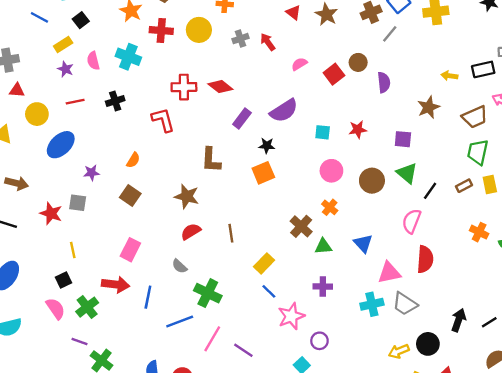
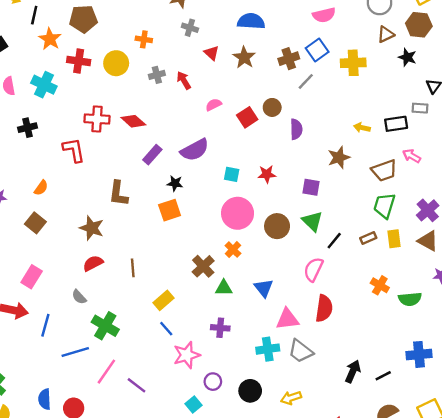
pink circle: (331, 171) -> (238, 213), size x1.4
black circle: (428, 344) -> (250, 391), moved

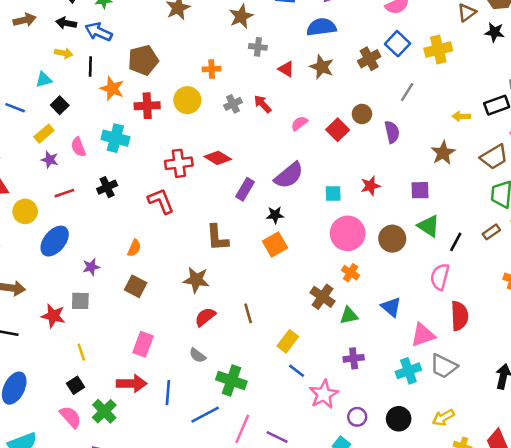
gray line: (306, 81) -> (407, 92), moved

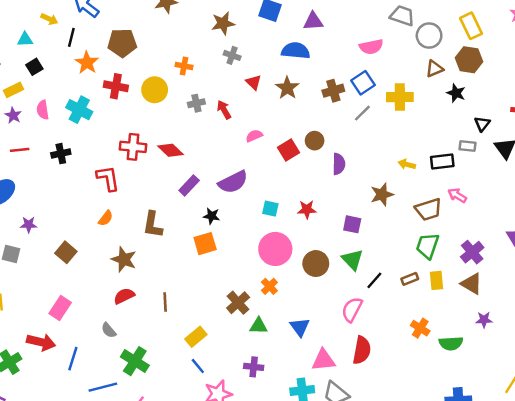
gray line: (407, 92) -> (362, 113), moved
orange semicircle: (134, 248) -> (106, 218), moved

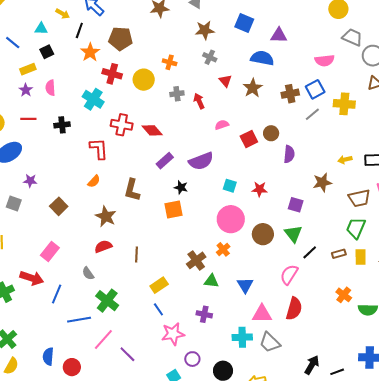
cyan cross: (79, 110) -> (93, 99), moved
yellow arrow: (407, 164) -> (345, 160), turned -32

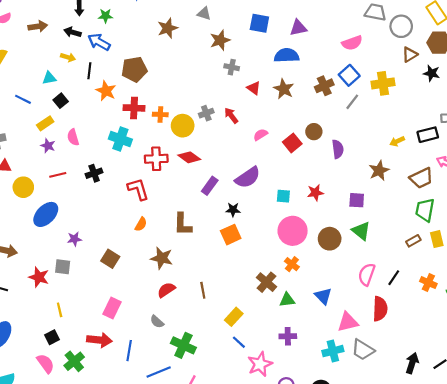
orange cross: (170, 62) -> (160, 114), moved
yellow circle: (144, 80) -> (183, 126), moved
black line: (310, 252) -> (394, 278), moved

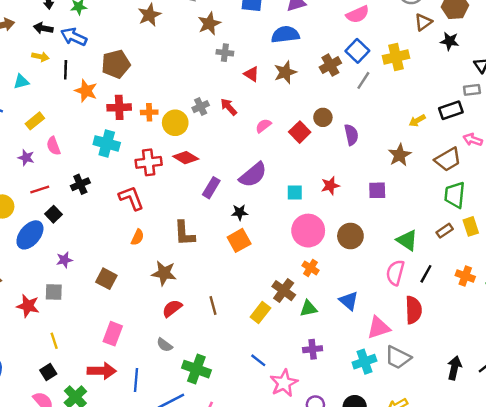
brown star: (284, 89) -> (285, 72), turned 30
black square: (61, 101) -> (53, 214), moved
yellow rectangle: (45, 123) -> (35, 121), moved
green triangle: (361, 231) -> (407, 240), moved
yellow rectangle: (234, 317) -> (260, 313), moved

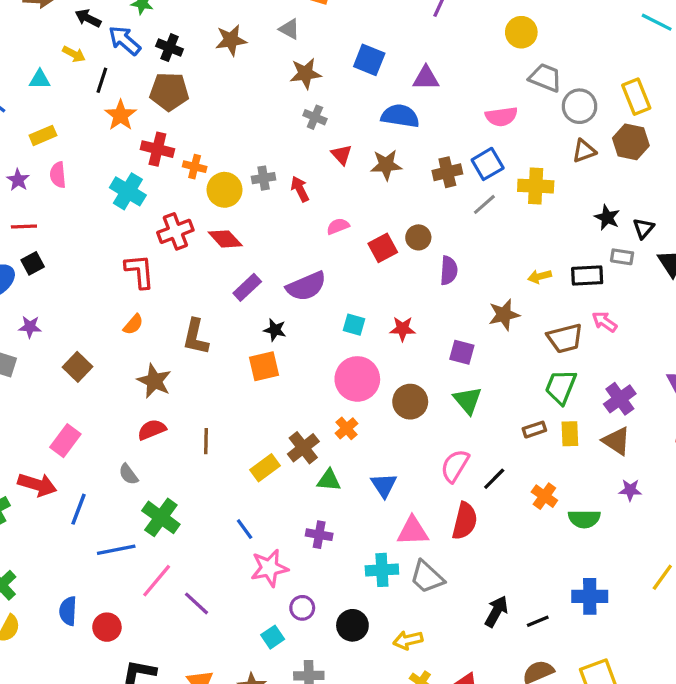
black star: (450, 41) -> (607, 217), moved
red cross: (149, 162) -> (175, 231), turned -30
black cross: (80, 184) -> (170, 48), moved, turned 30
green triangle: (407, 240) -> (468, 400), moved

